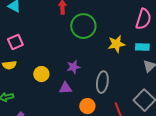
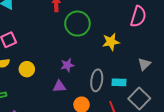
cyan rectangle: (142, 47) -> (119, 82), moved
yellow circle: (41, 74) -> (27, 69), moved

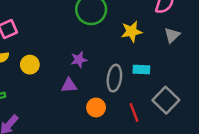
gray triangle: (144, 64) -> (172, 35), moved
cyan rectangle: (119, 82) -> (141, 70), moved

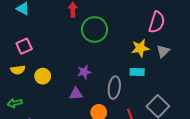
yellow star: (132, 31) -> (140, 48), moved
cyan rectangle: (141, 70) -> (137, 72), moved

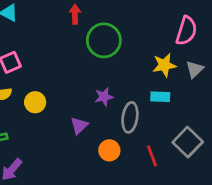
purple star: (84, 72) -> (104, 97), moved
purple triangle: (76, 94) -> (79, 126), turned -40

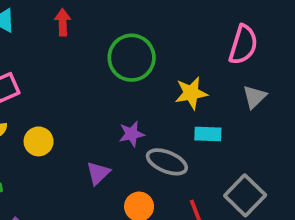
red arrow: (75, 14) -> (63, 22), moved
yellow star: (164, 65) -> (191, 93), moved
gray ellipse: (130, 117) -> (167, 162), turned -76

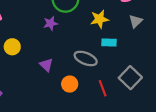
purple star: (132, 134) -> (51, 23), moved
purple triangle: (98, 173) -> (46, 65), turned -32

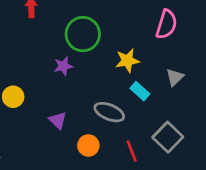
gray triangle: (136, 21) -> (175, 77), moved
cyan rectangle: (109, 43) -> (140, 91), turned 40

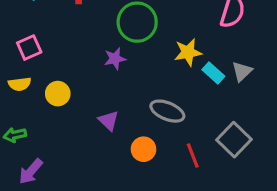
cyan rectangle: (140, 91) -> (213, 73), moved

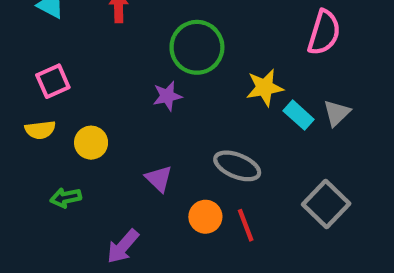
green arrow: (15, 135) -> (66, 198), moved
red line: (193, 156) -> (246, 225), moved
purple arrow: (31, 171) -> (123, 246), moved

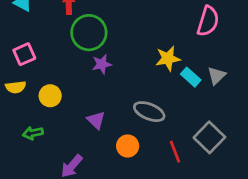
green circle: (197, 47) -> (89, 33), moved
red line: (246, 225) -> (175, 152), moved

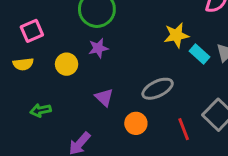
purple star: (102, 64) -> (98, 48), moved
yellow circle: (50, 96) -> (67, 64), moved
gray ellipse: (149, 112) -> (158, 89), turned -48

